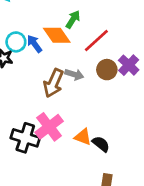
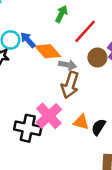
orange diamond: (57, 35) -> (48, 51), moved
brown arrow: (53, 83) -> (70, 85), moved
black semicircle: (101, 144) -> (99, 127), turned -91

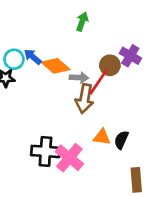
green arrow: (61, 14) -> (82, 21), moved
red line: (85, 31) -> (99, 82), moved
pink cross: (49, 116) -> (69, 158), moved

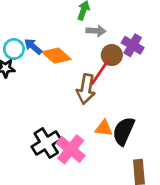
gray arrow: (79, 78) -> (96, 31), moved
black semicircle: (121, 140) -> (124, 131), size x1.5
black cross: (45, 151) -> (46, 143), turned -36

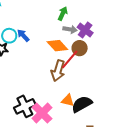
purple cross: (133, 45) -> (85, 30), moved
orange diamond: (56, 56) -> (57, 46), moved
black semicircle: (124, 131) -> (82, 104), turned 30

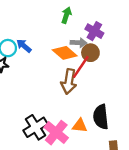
gray arrow: (70, 29) -> (79, 43), moved
orange triangle: (68, 100) -> (80, 126), moved
black semicircle: (82, 104) -> (101, 117), turned -60

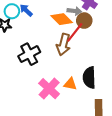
black cross: (36, 127) -> (29, 54), moved

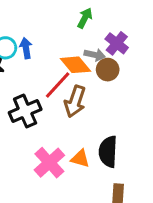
blue arrow: (26, 10) -> (26, 48), turned 32
red line: (75, 32) -> (58, 85), moved

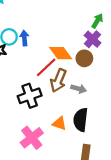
green arrow: (85, 18) -> (97, 21), moved
gray arrow: (95, 55) -> (79, 89), moved
black cross: (25, 111) -> (30, 96), moved
pink cross: (49, 163) -> (32, 138), moved

